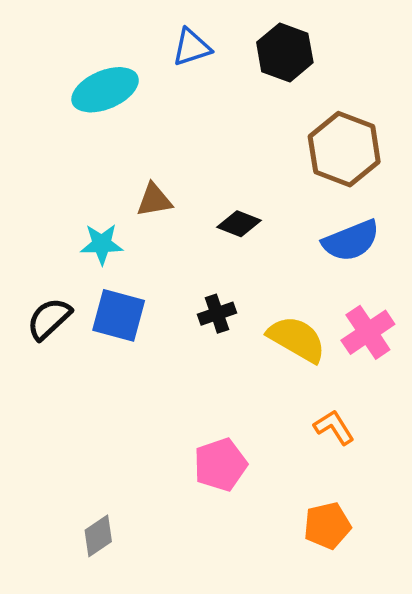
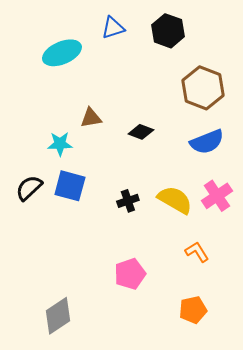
black cross: (217, 314) -> (128, 201), moved
gray diamond: (98, 536) -> (58, 316), size x1.5

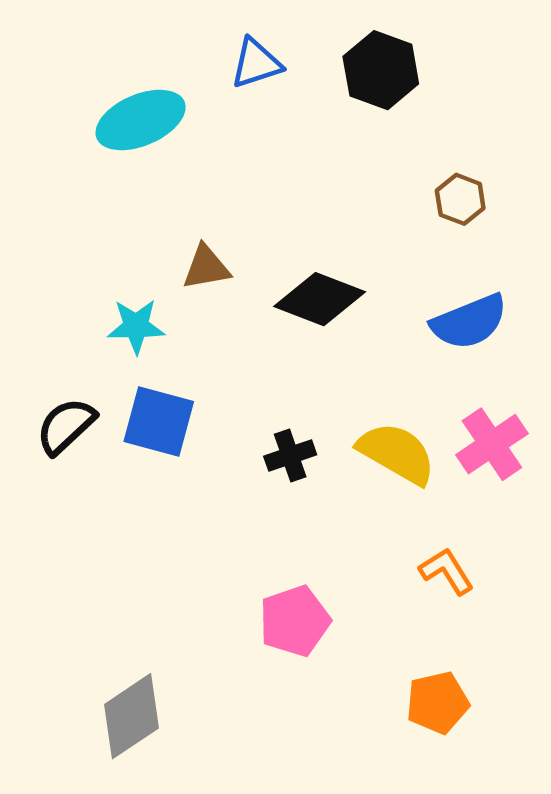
brown hexagon: (203, 88) -> (460, 199), size x0.5
black diamond: (141, 132) -> (320, 299), size x1.5

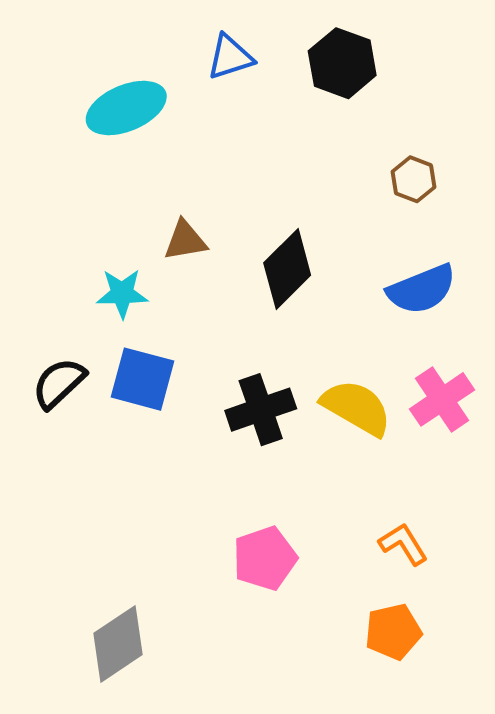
black diamond: (320, 299) -> (287, 269), turned -66
black cross: (290, 456) -> (261, 410), size x1.5
orange L-shape: (447, 571) -> (403, 544), moved

